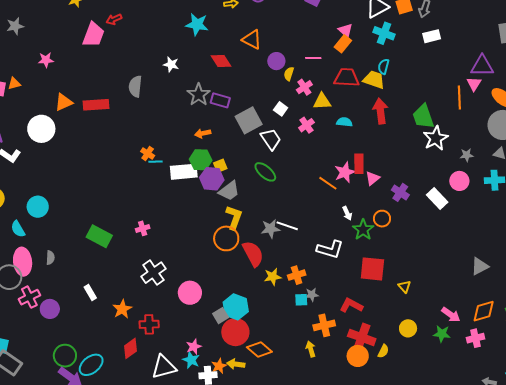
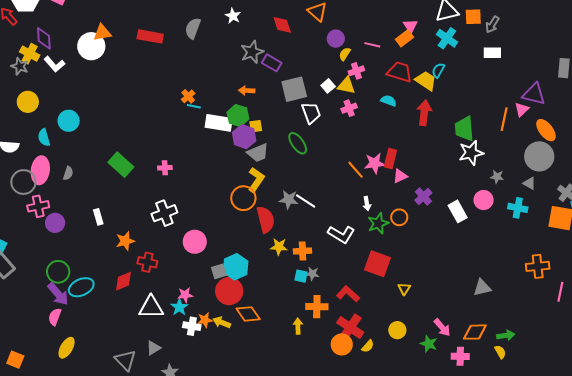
yellow triangle: (322, 101) -> (346, 86), moved
orange triangle: (64, 102) -> (102, 33), moved
cyan semicircle: (344, 122) -> (389, 101), moved

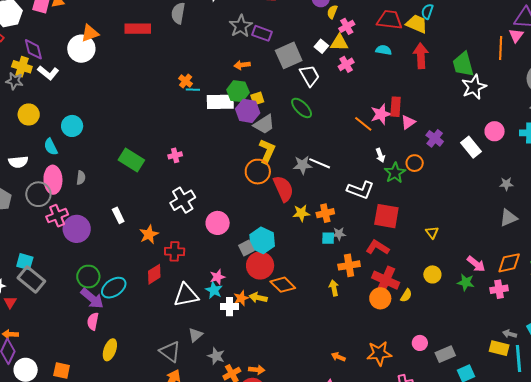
gray star: (497, 177) -> (506, 184), moved
purple circle: (55, 223) -> (77, 229), size x1.4
red square: (377, 264) -> (386, 216), moved

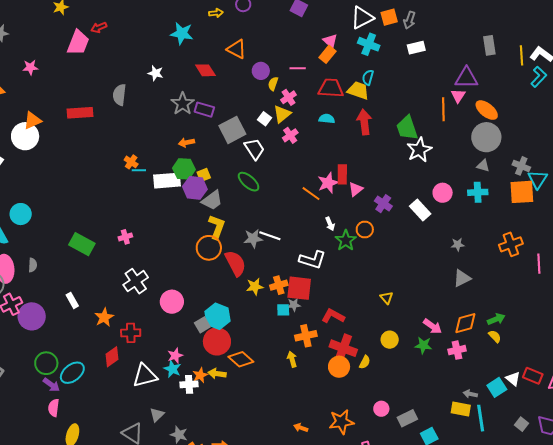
yellow triangle: (339, 43) -> (282, 114), turned -36
red square: (386, 216) -> (299, 288), moved
purple arrow: (92, 298) -> (51, 385), size x0.7

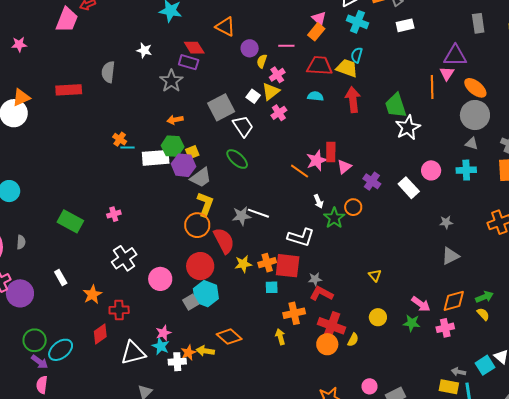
purple rectangle: (204, 110) -> (189, 62), moved
gray star: (294, 305) -> (315, 279), moved
red circle: (217, 341) -> (200, 266), moved

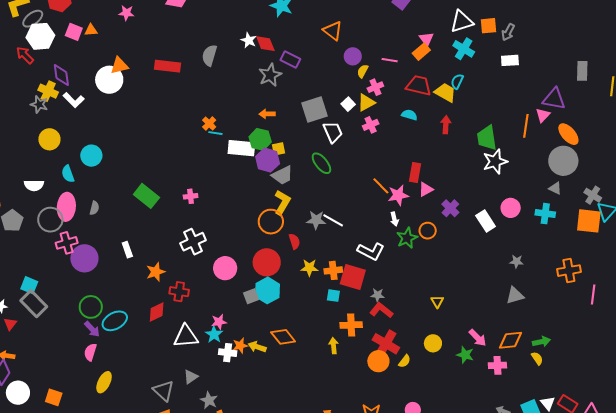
red diamond: (194, 48) -> (265, 44), moved
red arrow: (353, 100) -> (446, 125), size x0.7
pink star: (317, 160) -> (398, 195), moved
red semicircle: (224, 241) -> (294, 241), size x0.6

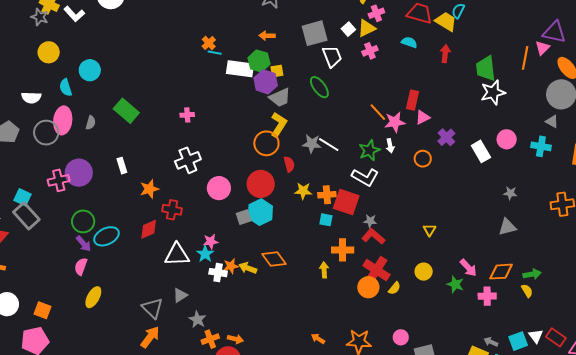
green rectangle: (146, 196) -> (126, 111), moved
green star: (407, 238) -> (369, 150), moved
pink cross: (67, 243) -> (59, 180), moved

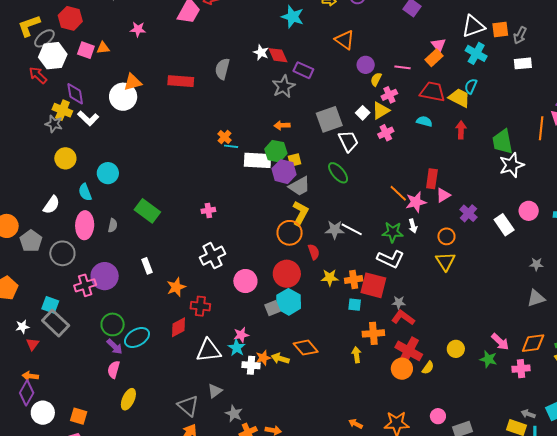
white semicircle: (31, 98) -> (51, 205), turned -54
gray circle: (46, 133) -> (62, 253), moved
green star: (369, 150) -> (393, 232), turned 30
yellow triangle: (429, 230) -> (445, 261), moved, size x1.5

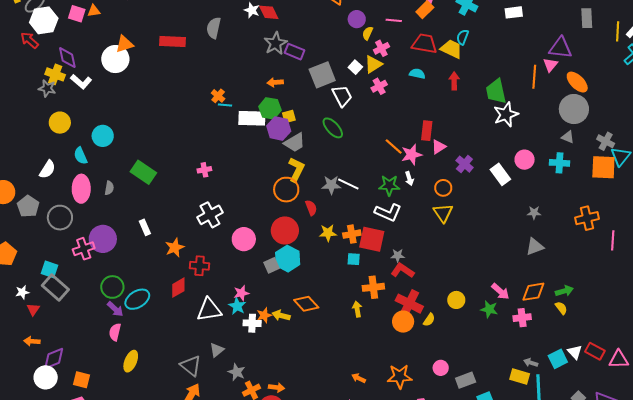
purple rectangle: (303, 70) -> (294, 52), moved
purple diamond: (27, 393) -> (54, 358), moved, turned 40

